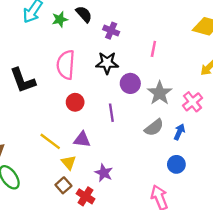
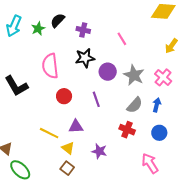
black semicircle: (84, 14) -> (58, 20), turned -84
pink line: (153, 49) -> (122, 39), turned -32
red cross: (86, 196) -> (127, 130), moved

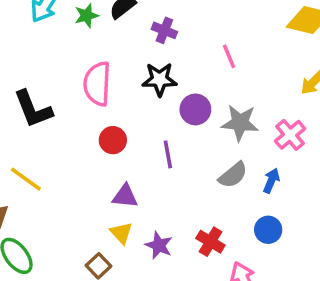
gray star: (134, 75) -> (240, 123), turned -30
red cross: (127, 130) -> (210, 242), moved
yellow line: (49, 133) -> (26, 179), moved
yellow triangle: (68, 148) -> (121, 233), moved

